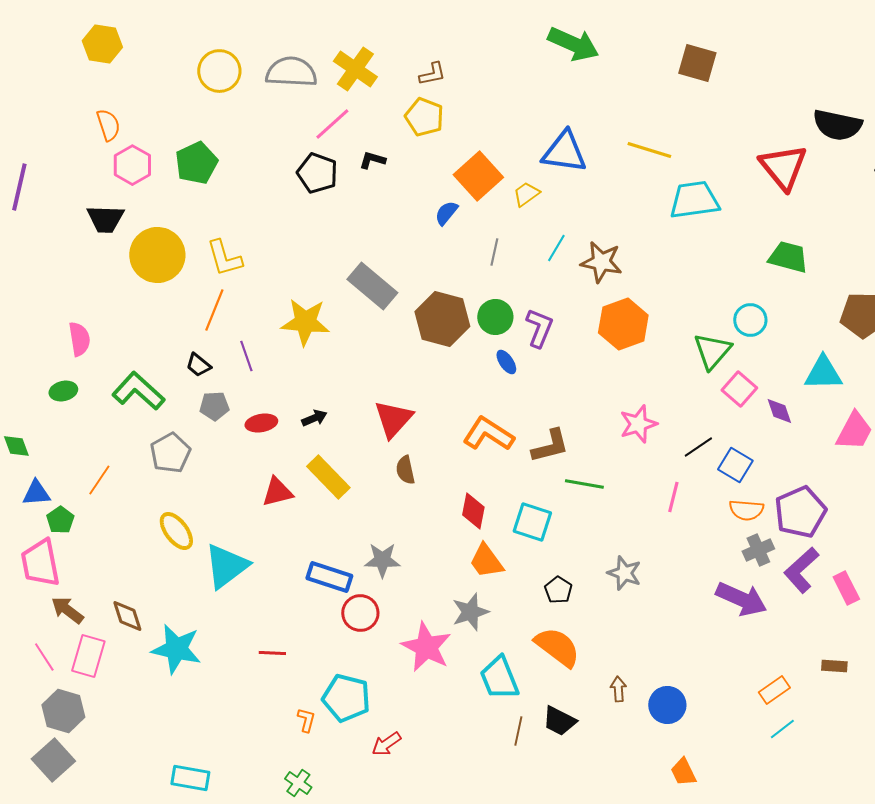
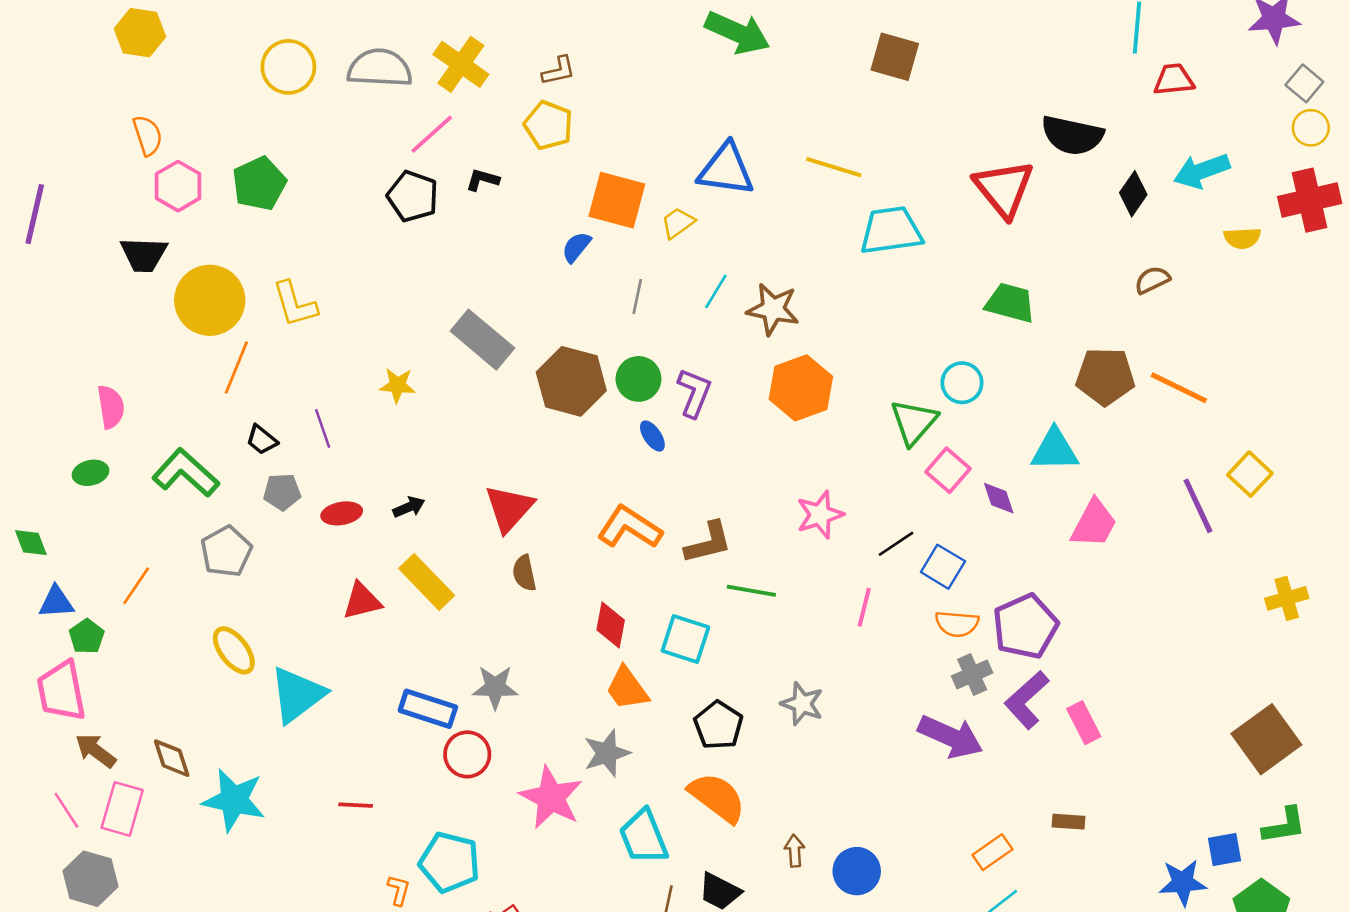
orange square: (478, 176) -> (617, 200), turned -33
orange line: (214, 310) -> (236, 368), moved
yellow star: (305, 322) -> (397, 385), size x0.6
black pentagon: (558, 590) -> (718, 725), size x1.4

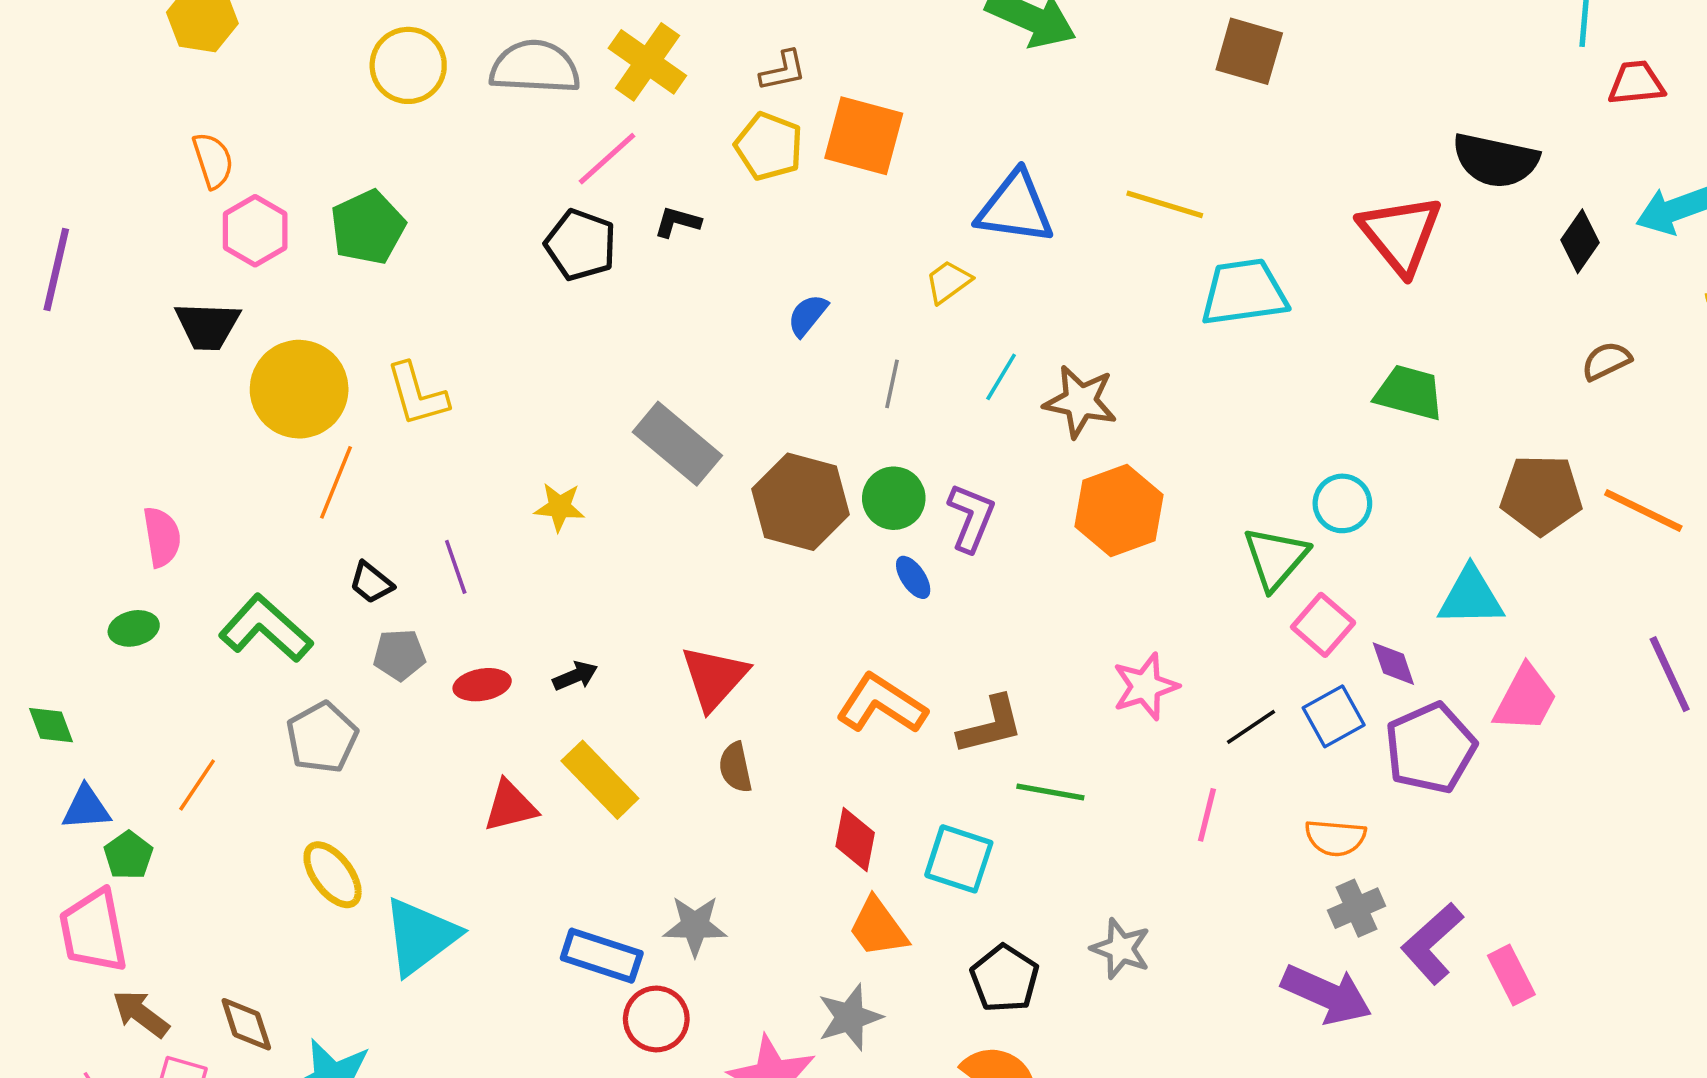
orange square: (617, 200) -> (864, 136), moved
blue square: (943, 567) -> (1334, 716), moved, turned 30
purple pentagon: (1025, 626) -> (1430, 748), moved

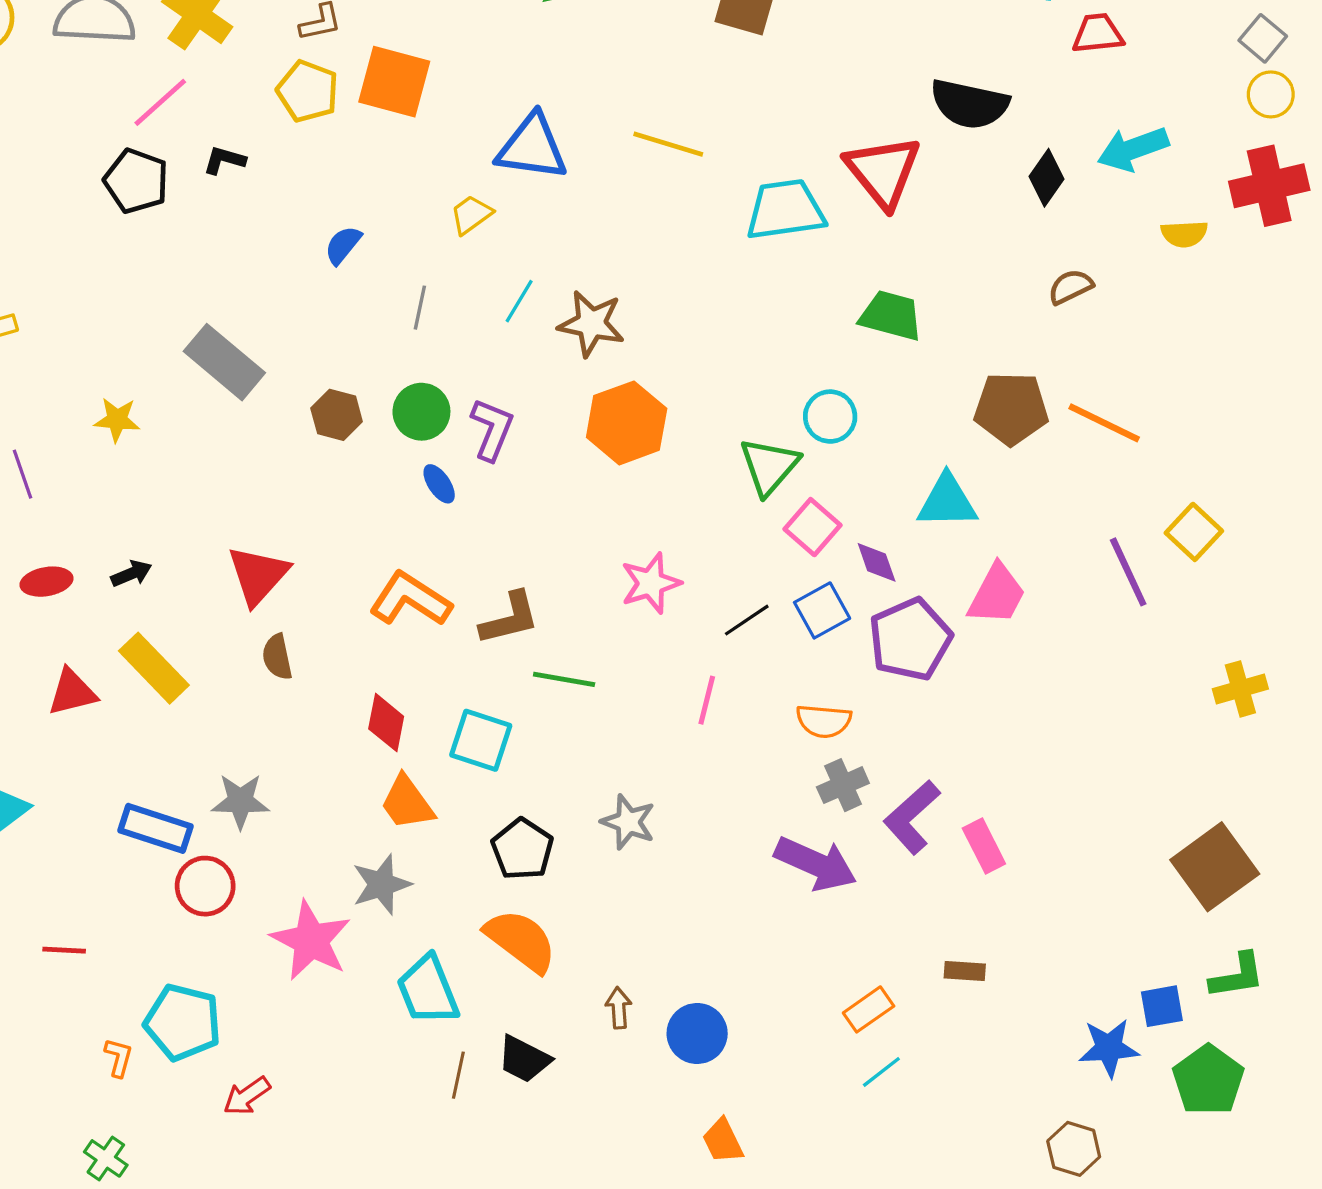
cyan trapezoid: (1244, 292) -> (785, 210), moved
brown hexagon: (801, 502) -> (337, 415), size x0.6

